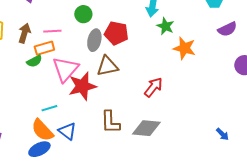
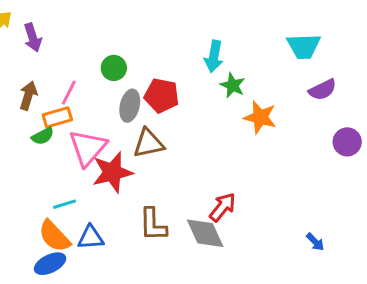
pink line: (52, 31) -> (69, 93), turned -60
red arrow: (153, 87) -> (223, 207), moved
gray diamond: (146, 128) -> (205, 233), turned 60
blue triangle: (67, 131) -> (91, 238), turned -42

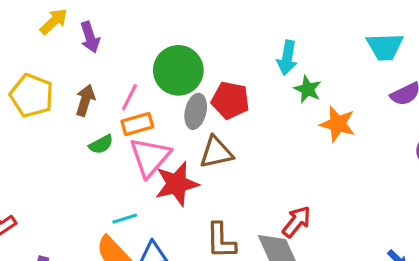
green circle: (114, 68) -> (178, 70), size x1.8
orange rectangle: (57, 117) -> (137, 124), moved

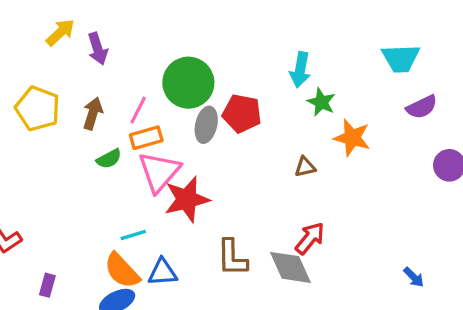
brown triangle: (216, 152) -> (305, 167), moved, size x0.6

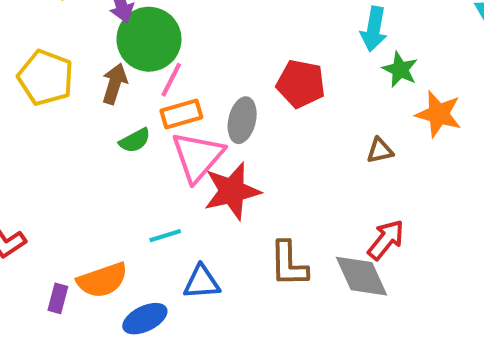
green circle: (188, 83) -> (149, 39), moved
gray ellipse: (206, 125) -> (242, 120), moved
orange semicircle: (122, 271) -> (102, 280), moved, turned -66

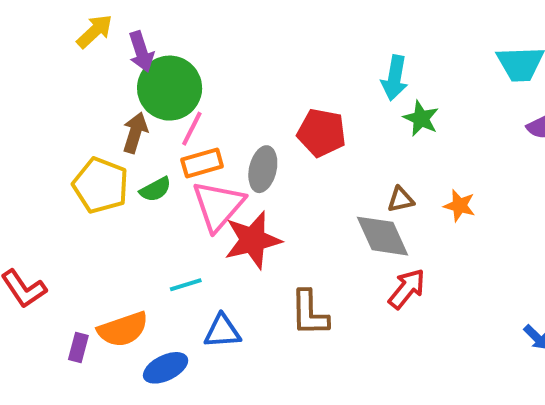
yellow pentagon: (46, 78) -> (101, 185), moved
orange star: (439, 114) -> (459, 206), moved, size x0.7
gray diamond: (362, 276) -> (382, 236), moved

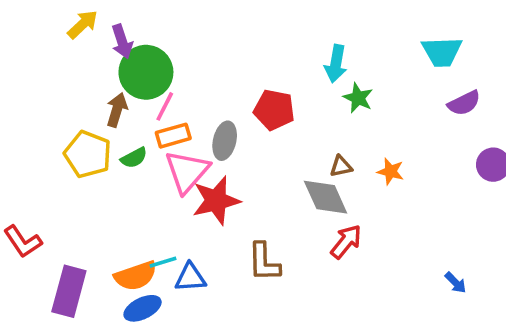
cyan line: (186, 285) -> (163, 262), moved
orange semicircle: (123, 329) -> (136, 276), moved
purple rectangle: (78, 348) -> (69, 291), size x2.0

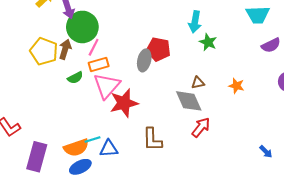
gray ellipse: (225, 141) -> (144, 60), moved
yellow pentagon: (88, 154) -> (44, 51), moved
orange star: (391, 171) -> (236, 86), moved

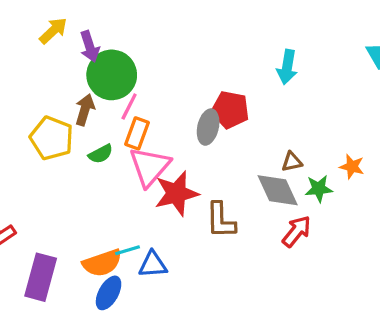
green star: (208, 42) -> (319, 189), moved, turned -30
yellow pentagon: (44, 51) -> (52, 138), moved
orange rectangle: (99, 64) -> (137, 133), turned -54
brown L-shape: (152, 139) -> (221, 220), moved
blue ellipse: (80, 167) -> (109, 293), turned -35

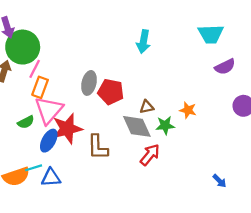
red pentagon: (230, 110) -> (111, 92), moved
green semicircle: (101, 154) -> (26, 122), moved
blue ellipse: (109, 293) -> (49, 141), moved

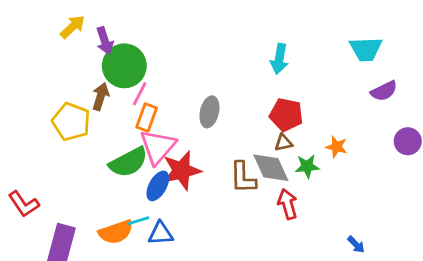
red pentagon: (111, 92) -> (286, 115), moved
green semicircle: (26, 122) -> (128, 162), size x1.8
brown L-shape: (98, 147) -> (243, 178), moved
red arrow: (150, 155) -> (288, 204), turned -55
blue arrow: (220, 181) -> (356, 245), moved

